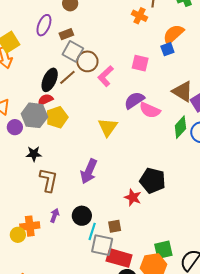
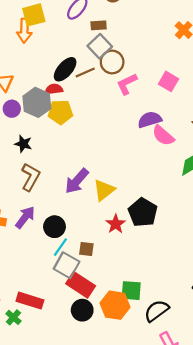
yellow triangle: (108, 127) -> (104, 190), moved
purple arrow: (55, 216) -> (25, 217), size x1.5

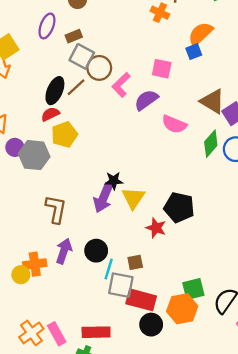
gray hexagon: (37, 102) -> (34, 155), moved
purple semicircle: (150, 120) -> (146, 100), moved
black star: (23, 144) -> (114, 181), moved

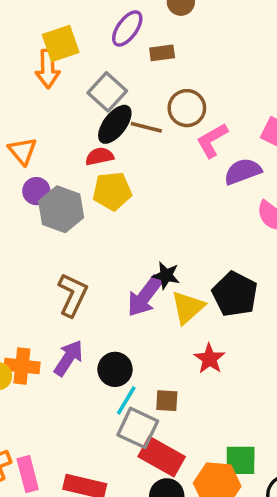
gray square: (82, 56) -> (107, 92), moved
brown line: (76, 87) -> (146, 127), turned 42
black pentagon: (179, 207) -> (235, 294), moved

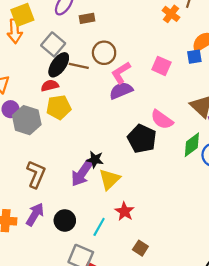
purple semicircle: (243, 171) -> (121, 91), moved
black pentagon: (235, 294) -> (142, 139), moved
cyan line: (126, 400) -> (99, 227), moved
brown square: (167, 401) -> (140, 248), moved, turned 32

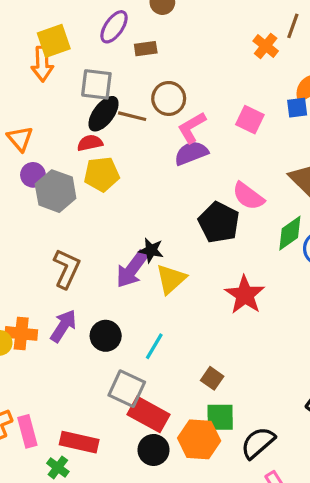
gray square: (53, 44) -> (96, 84), turned -35
red star: (125, 211) -> (245, 295), moved, size x1.4

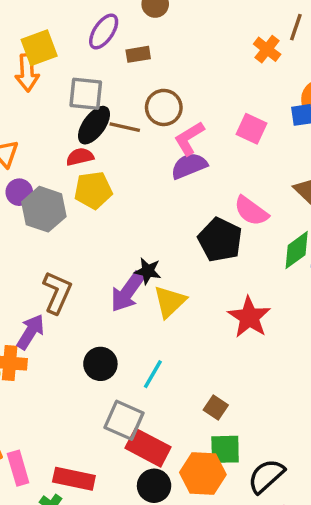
purple arrow: (63, 326) -> (31, 332), moved

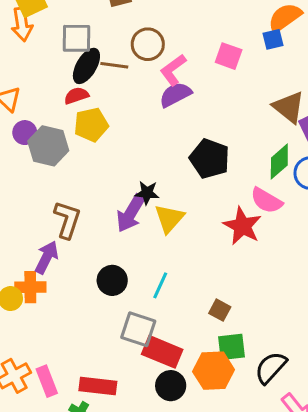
pink semicircle: (251, 211) -> (266, 201), moved

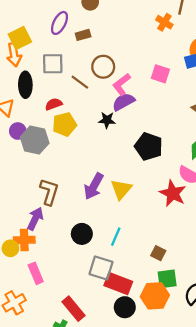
brown line: (114, 65) -> (80, 82), turned 30
black ellipse: (86, 66) -> (25, 85), moved, turned -30
black star: (147, 193) -> (107, 120), moved
pink rectangle: (47, 381) -> (36, 273), moved
red rectangle: (98, 386) -> (73, 309), turned 45

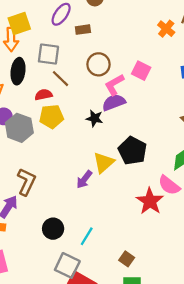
pink square: (160, 74) -> (141, 71), moved
brown line: (80, 82) -> (61, 79), moved
purple arrow: (94, 186) -> (84, 179), moved, size x0.7
yellow triangle: (121, 189) -> (104, 162), moved

